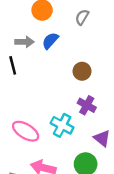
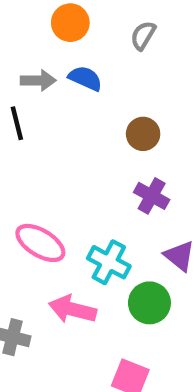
blue semicircle: (50, 41) -> (85, 78), turned 72
cyan cross: (62, 125) -> (109, 262), moved

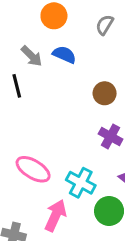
gray arrow: (38, 80) -> (32, 56), turned 45
pink arrow: (72, 309) -> (55, 215), turned 100

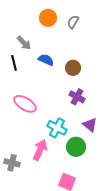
orange circle: (54, 16) -> (48, 18), moved
blue semicircle: (64, 55) -> (46, 60), moved
pink ellipse: (33, 169) -> (25, 104), moved

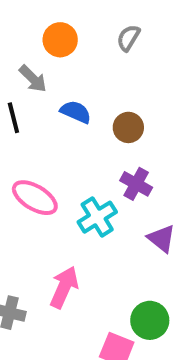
orange circle: (48, 18) -> (60, 40), moved
cyan cross: (57, 128) -> (97, 217), moved, turned 30
green circle: (76, 147) -> (150, 320), moved

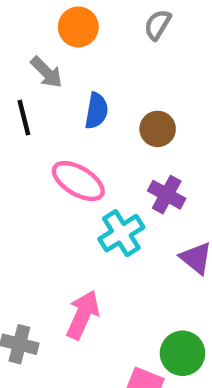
blue semicircle: (76, 112) -> (96, 111), turned 76
pink ellipse: (35, 198) -> (78, 181), moved

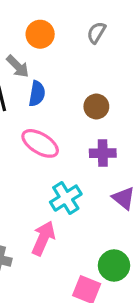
blue semicircle: (96, 111) -> (37, 94), moved
purple cross: (167, 195) -> (103, 153), turned -30
cyan cross: (121, 233) -> (66, 198), moved

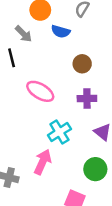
blue semicircle: (37, 94) -> (61, 31), moved, turned 96
green circle: (114, 266) -> (95, 169), moved

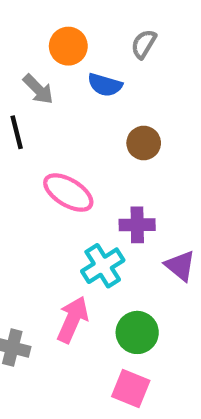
purple cross: (87, 98) -> (137, 225), moved
green circle: (95, 169) -> (137, 332), moved

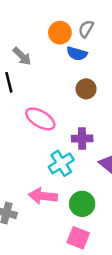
orange circle: (68, 46) -> (60, 33), moved
blue semicircle: (105, 85) -> (77, 54), moved
pink arrow: (73, 320) -> (43, 196), turned -108

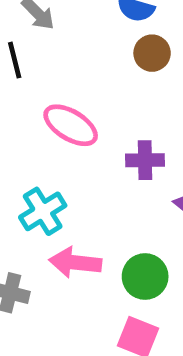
brown circle: (86, 89) -> (152, 53), moved
cyan cross: (61, 163) -> (43, 211), moved

